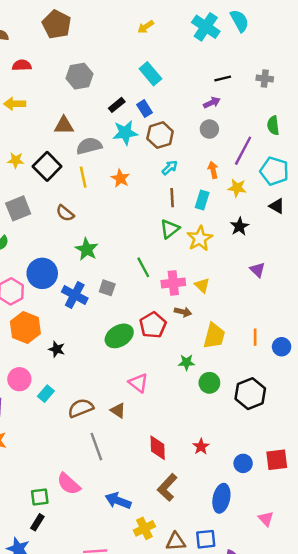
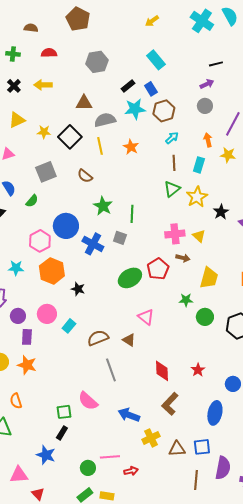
black star: (239, 226) -> (221, 212), moved
green line: (143, 267) -> (132, 214), moved, turned 30

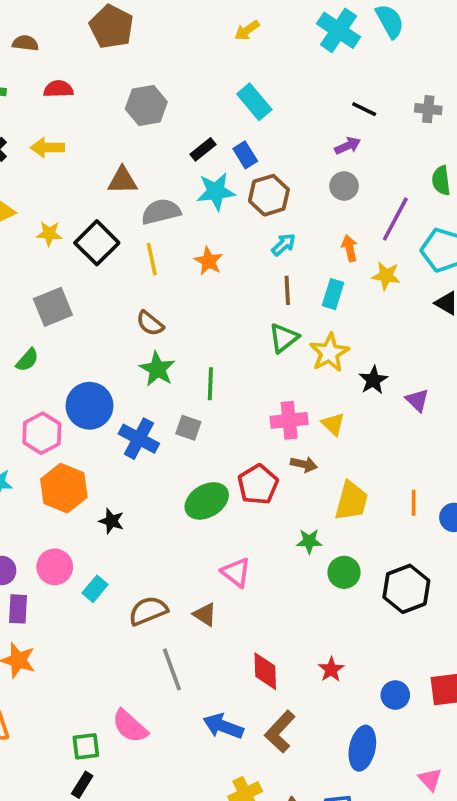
black line: (216, 64) -> (364, 109), turned 40
brown semicircle: (85, 176) -> (150, 323), moved
blue arrow: (129, 415) -> (223, 726), moved

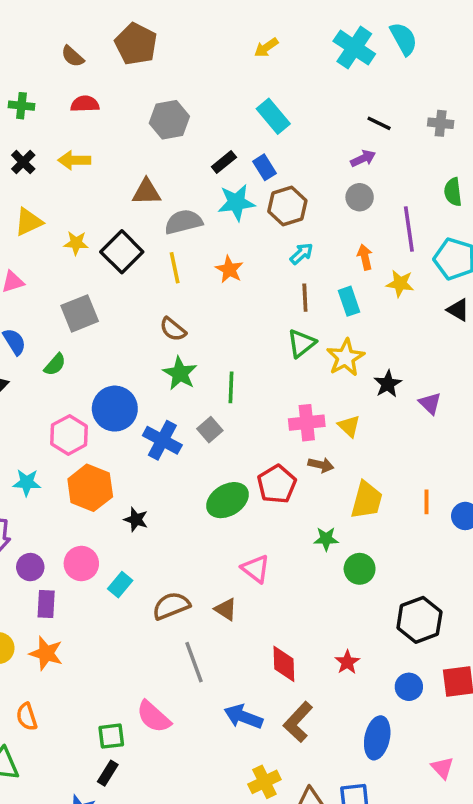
brown semicircle: (25, 43) -> (73, 56), moved, turned -145
purple line: (395, 219) -> (409, 229), turned -36
cyan rectangle: (333, 294) -> (349, 301), turned -36
gray square: (188, 428) -> (210, 430), turned 30
black hexagon: (406, 589) -> (419, 620), moved

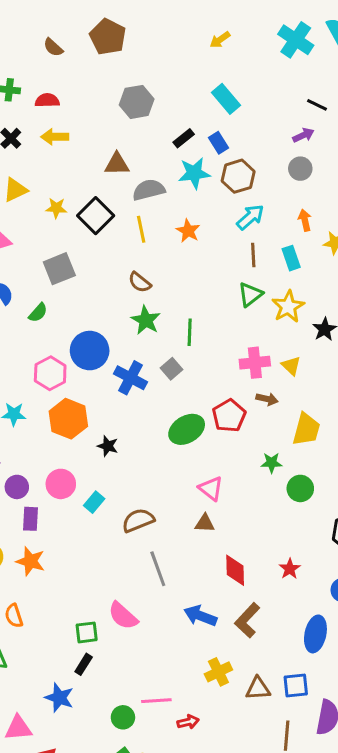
red semicircle: (85, 104) -> (47, 100), moved
cyan arrow: (301, 254) -> (250, 217), size x1.4
brown triangle: (226, 609) -> (205, 523), moved, turned -30

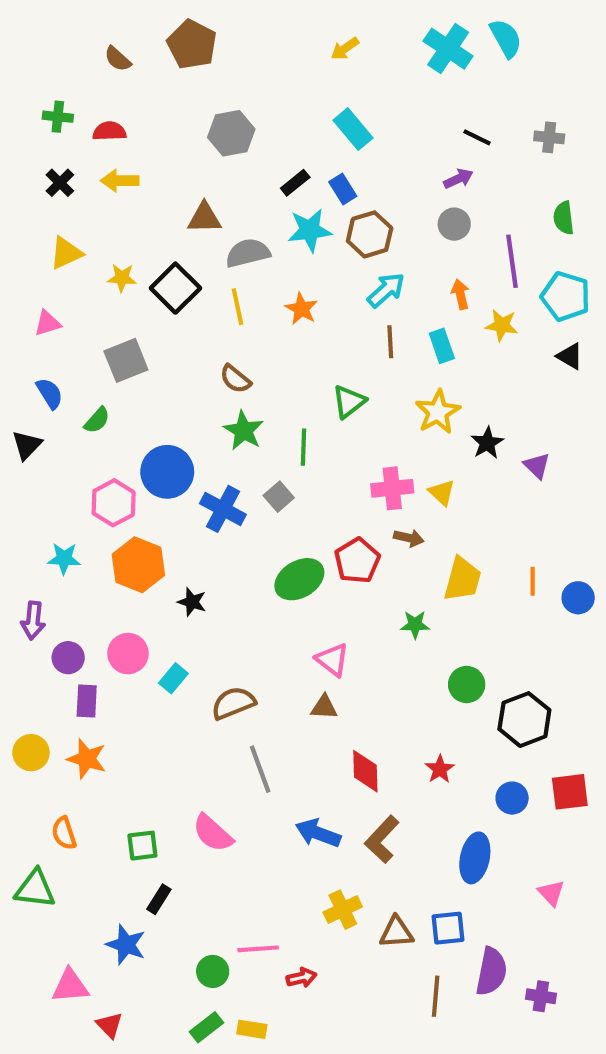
green triangle: (250, 294) -> (349, 402), moved
green circle: (300, 488) -> (467, 684), moved
green square: (87, 632) -> (142, 846), moved

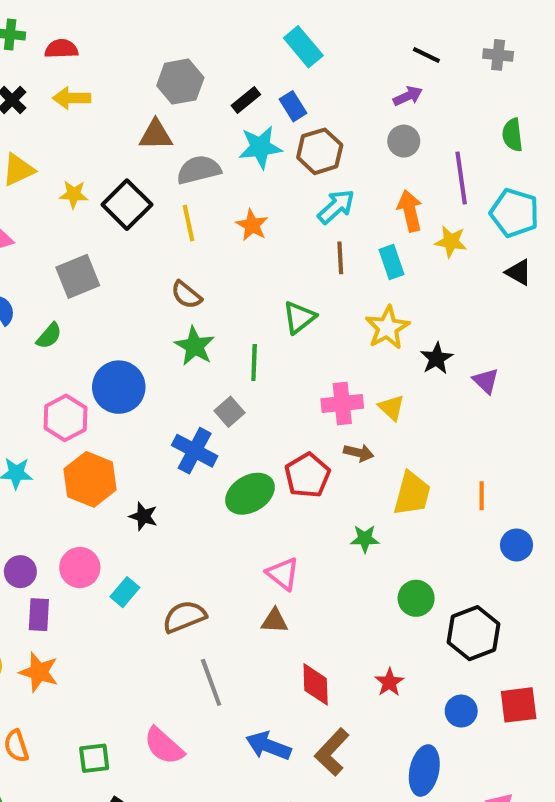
gray hexagon: (231, 133) -> (180, 82), moved
orange arrow: (460, 294) -> (410, 211), size x1.4
blue cross: (223, 509) -> (195, 451), moved
blue circle: (578, 598) -> (517, 545), moved

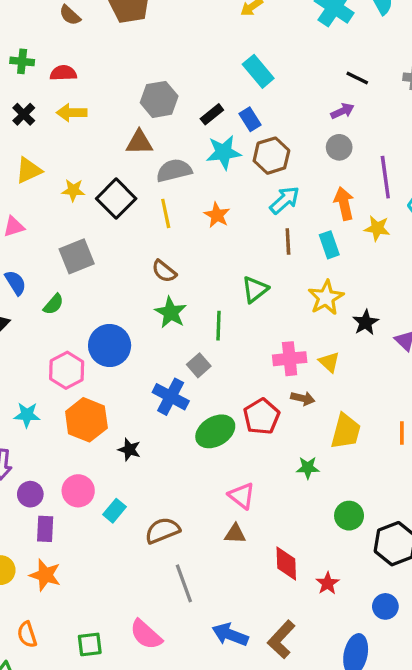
red diamond: (316, 684) -> (286, 564), moved

